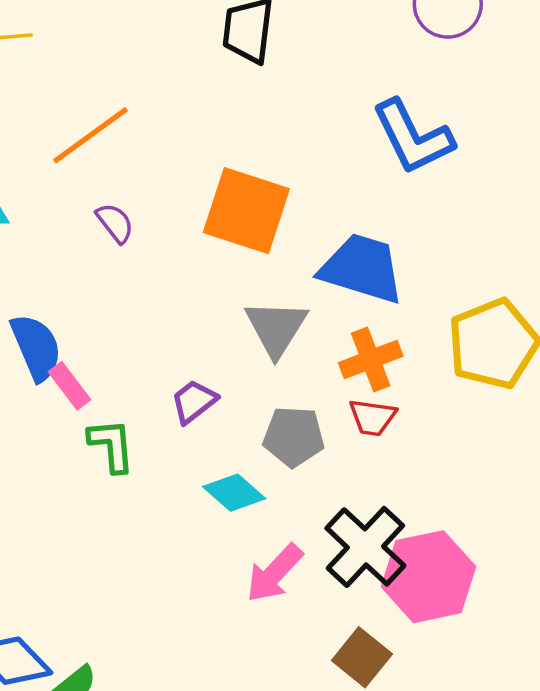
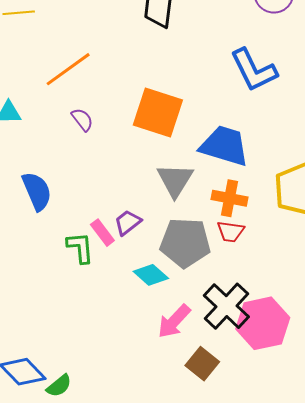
orange cross: (371, 359) -> (229, 198), turned 32
pink rectangle: (69, 386) -> (102, 233), moved
gray pentagon: (294, 437) -> (185, 243), size x1.4
brown square: (362, 657) -> (202, 364), moved

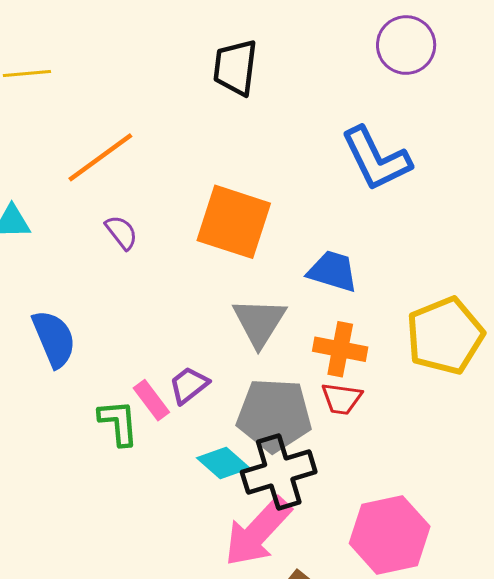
blue trapezoid: (224, 146) -> (333, 271), size x0.7
black cross: (226, 306) -> (279, 472), moved, turned 30
pink arrow: (174, 321) -> (258, 532), size x1.4

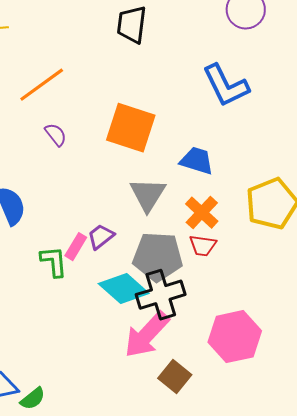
orange cross: (340, 349) -> (202, 213), turned 32
pink rectangle: (151, 400) -> (76, 247), turned 68
cyan diamond: (223, 463) -> (124, 289), size x1.4

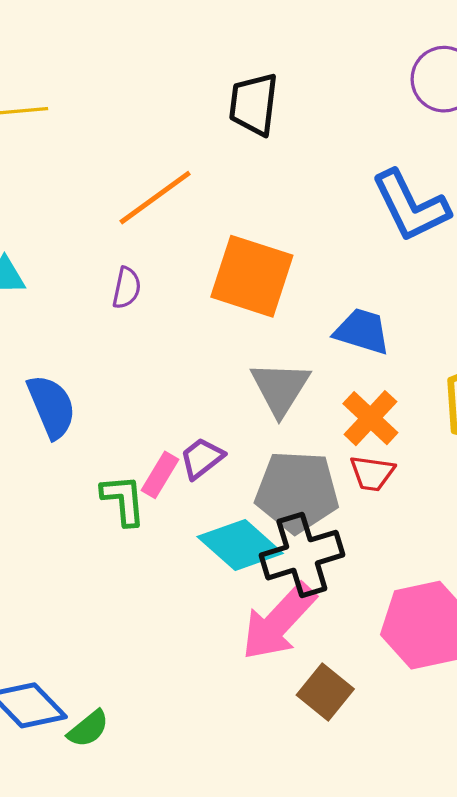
orange line: (42, 85) -> (155, 198), moved
purple semicircle: (56, 135) -> (127, 288), turned 50

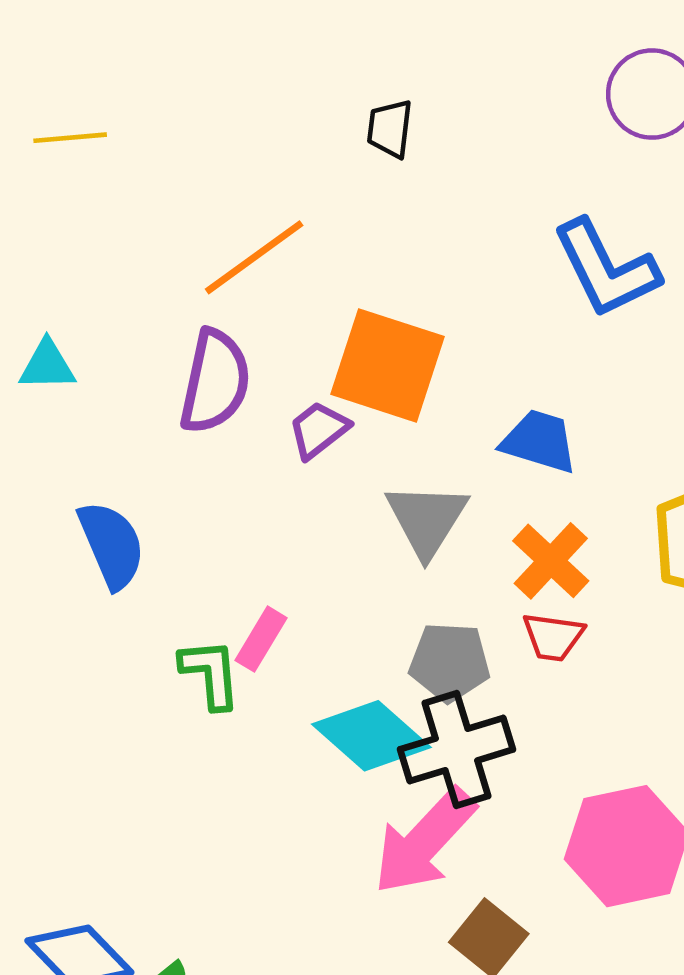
black trapezoid: (254, 104) -> (390, 129), size x0.7
purple semicircle: (127, 288) -> (215, 382), size x1.8
purple trapezoid: (202, 458) -> (319, 430), moved
gray pentagon: (297, 492) -> (450, 662), size x0.7

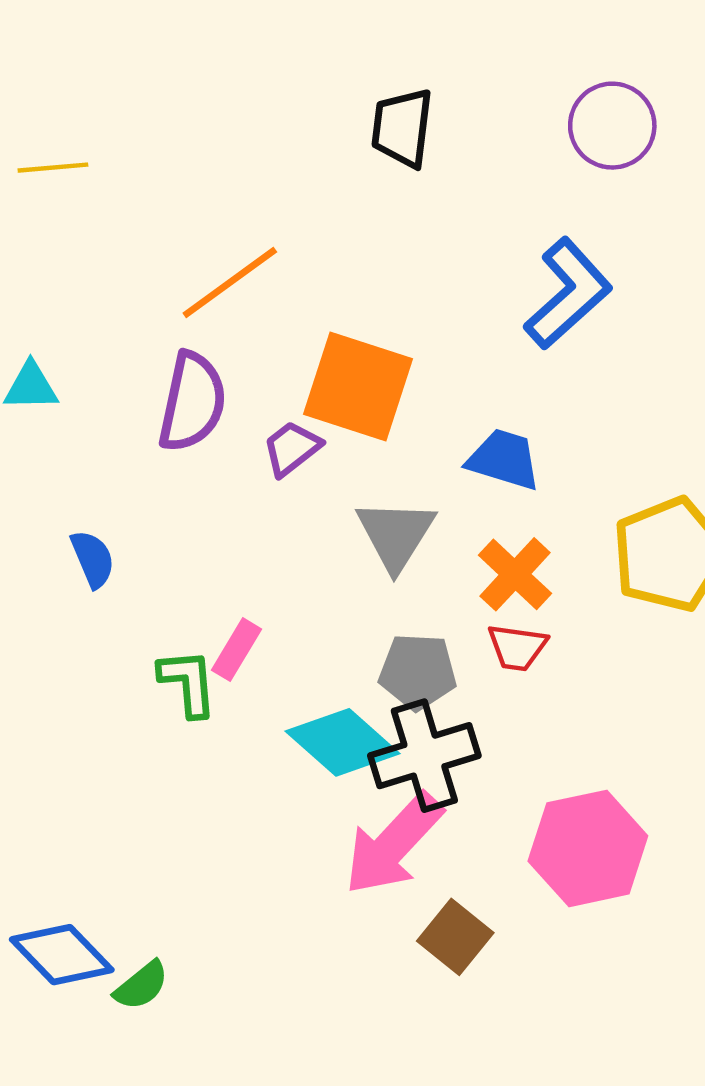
black trapezoid: (390, 129) -> (402, 128), moved, size x1.4
blue L-shape: (606, 269) -> (568, 294), turned -106
blue semicircle: (112, 545) -> (93, 559), size x0.7

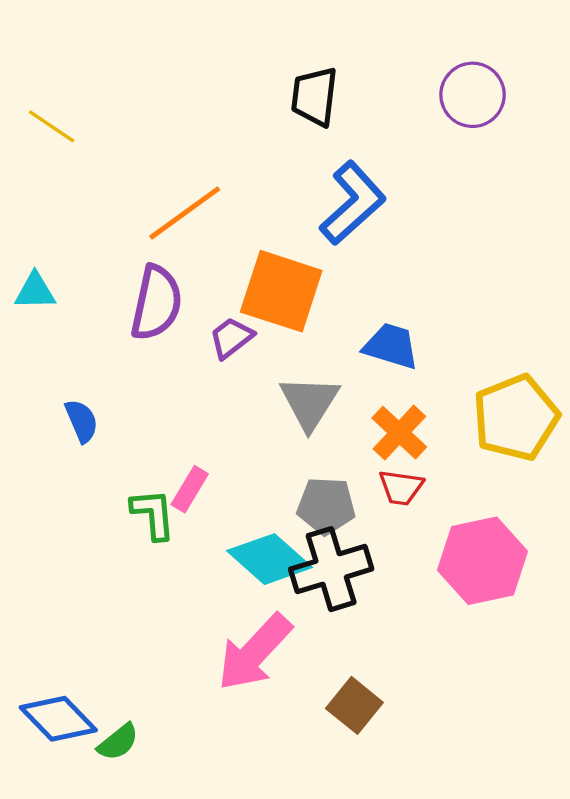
yellow line: (53, 168) -> (52, 126), turned 39
blue L-shape: (568, 294) -> (353, 203), moved
pink arrow: (393, 844) -> (255, 652), moved
pink hexagon: (588, 848) -> (483, 561), moved

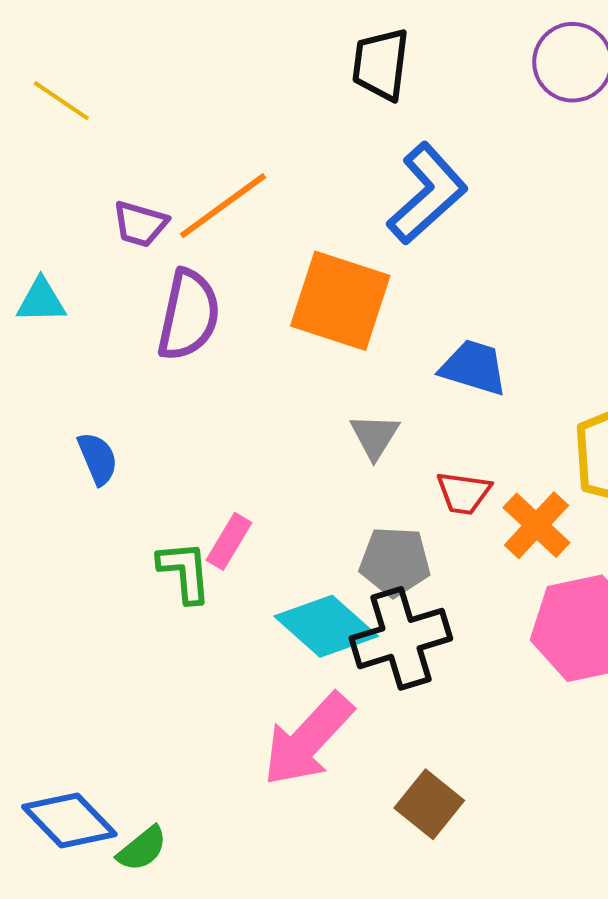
purple trapezoid: (231, 338) -> (140, 224), moved, turned -126
gray triangle: (309, 403) -> (375, 436), size x0.7
orange cross: (399, 433) -> (536, 525), moved
red trapezoid: (401, 487) -> (464, 493), moved

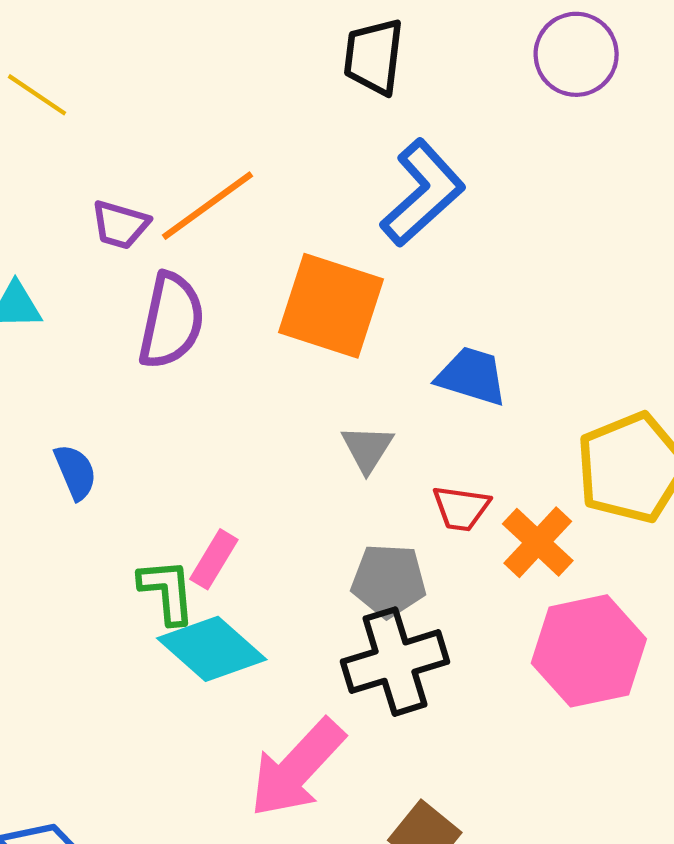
cyan diamond: (326, 626) -> (212, 649), moved

